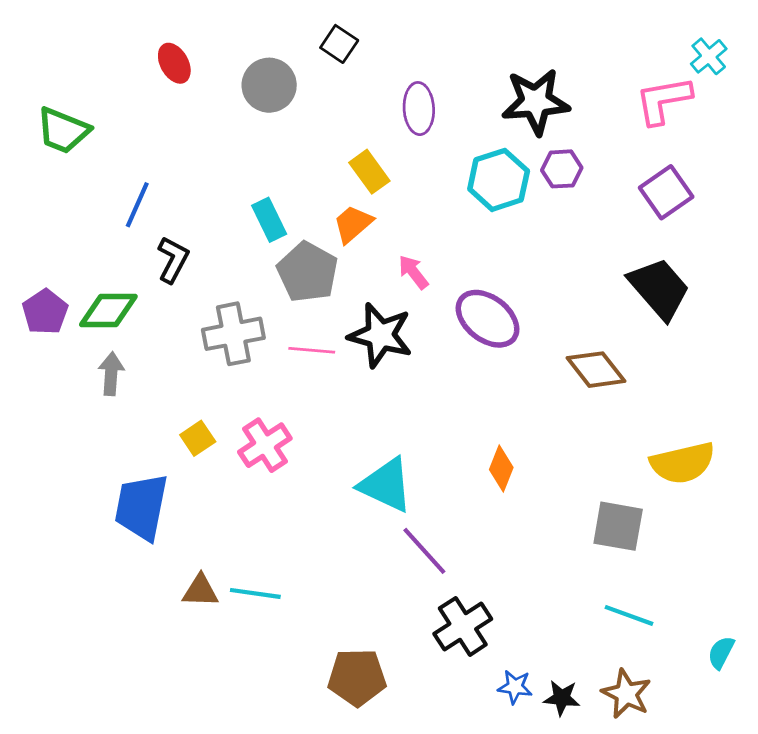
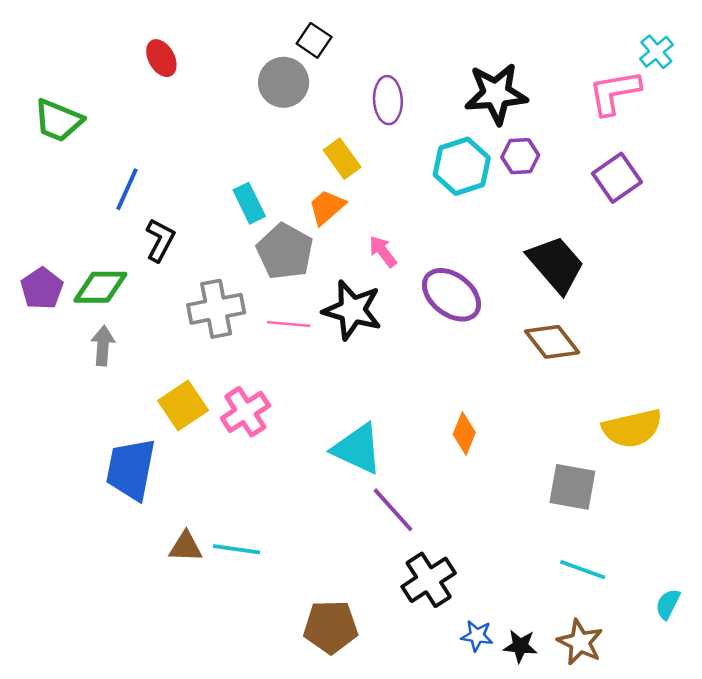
gray circle: (269, 85) -> (284, 82), moved
black trapezoid: (659, 289) -> (556, 264), moved
yellow square: (198, 438) -> (183, 405), size x1.5

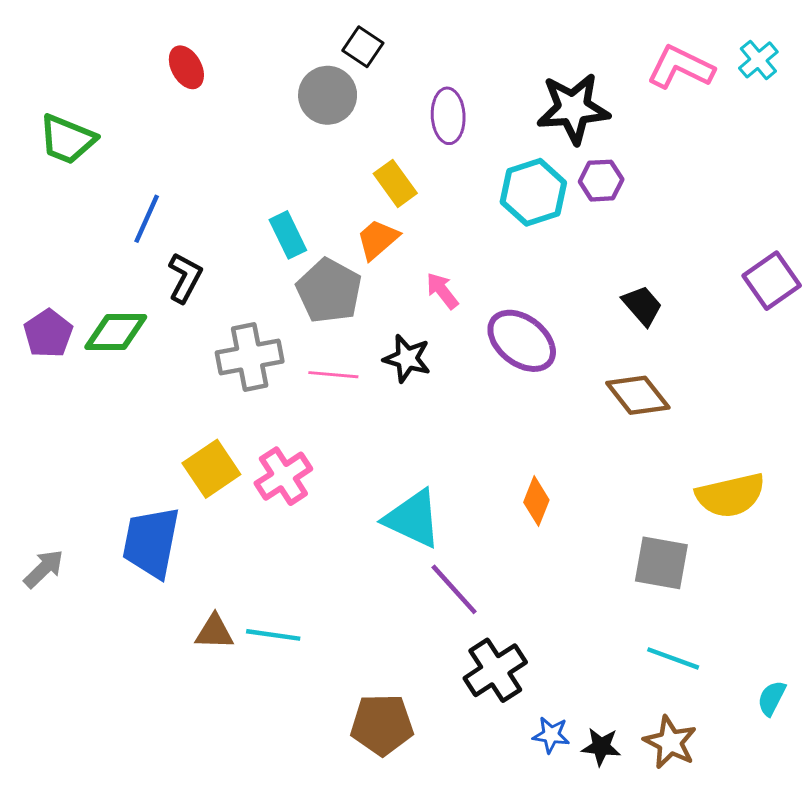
pink L-shape: (614, 92) -> (680, 67), moved, turned 36
purple square: (617, 178) -> (772, 281), moved
black trapezoid: (556, 264) -> (642, 306), size x0.6
black star: (352, 310) -> (407, 358), size x0.7
gray arrow: (103, 346) -> (44, 569), moved, turned 42

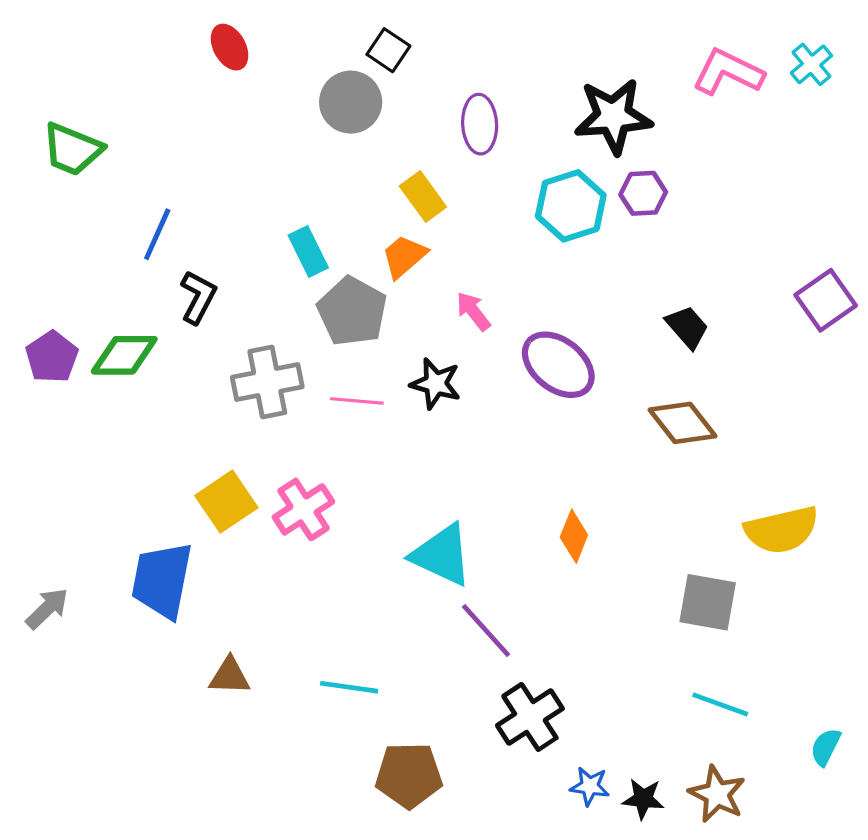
red ellipse: (186, 67) -> (230, 47), moved
cyan line: (273, 635) -> (349, 687), moved

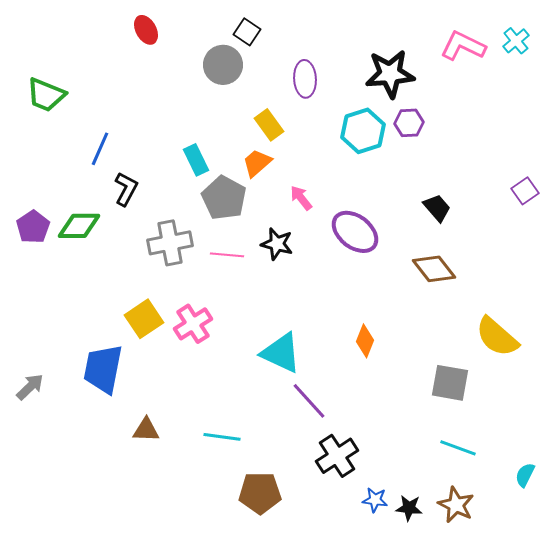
purple square: (826, 300) -> (525, 191), size x0.7
yellow semicircle: (782, 530) -> (497, 337), turned 54

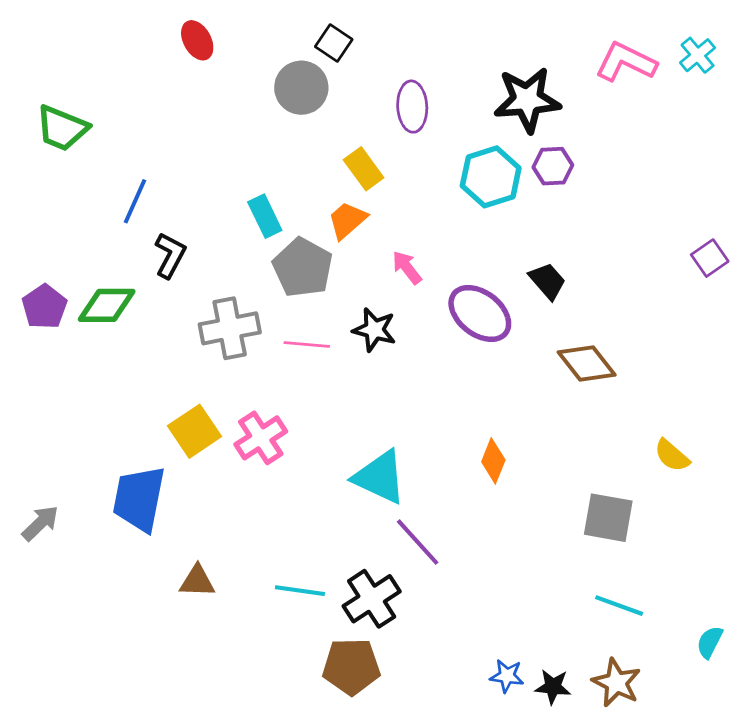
black trapezoid: (437, 208) -> (547, 281), moved
yellow semicircle: (497, 337) -> (672, 455), size x0.6
black cross: (337, 456) -> (372, 599), moved

